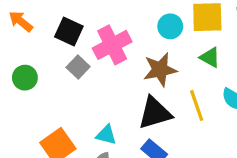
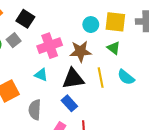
pink cross: (112, 45) -> (50, 46), moved
gray square: (78, 67) -> (14, 40), moved
cyan triangle: (106, 135) -> (41, 75), moved

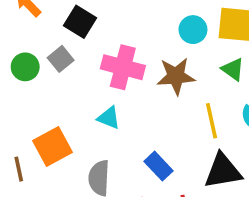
pink cross: (50, 46) -> (123, 67), turned 35
black triangle: (73, 79) -> (223, 171), moved

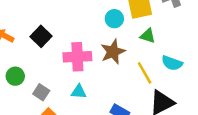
black square: (80, 22) -> (41, 36), turned 30
gray square: (61, 59) -> (41, 92), moved

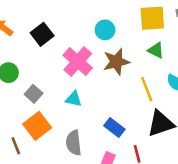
cyan circle: (114, 19) -> (105, 30), moved
pink cross: (77, 57) -> (78, 62), turned 36

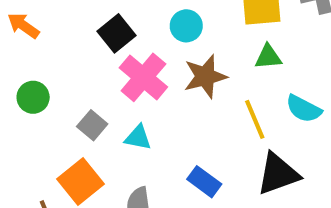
black square: (42, 34) -> (117, 33), moved
green triangle: (156, 50) -> (268, 57), turned -30
gray square: (34, 94) -> (92, 125), moved

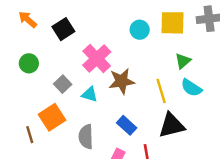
cyan circle: (186, 26) -> (140, 30), moved
black square: (117, 33) -> (63, 29), moved
green triangle: (268, 57) -> (183, 61), moved, turned -42
brown star: (205, 76) -> (122, 81), moved

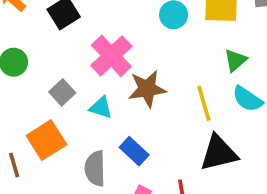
blue rectangle: (127, 125) -> (134, 151), moved

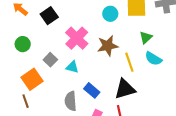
brown star: (147, 89) -> (108, 46), moved
orange square: (46, 140) -> (32, 79), moved
black triangle: (219, 153) -> (125, 89), moved

